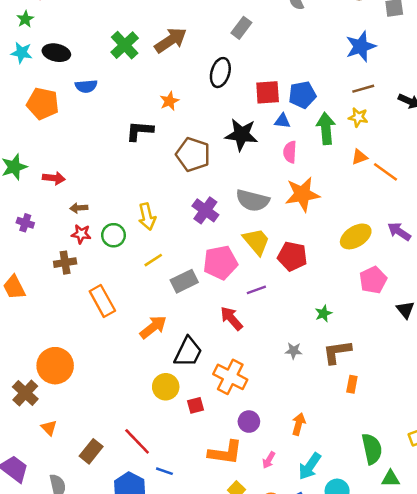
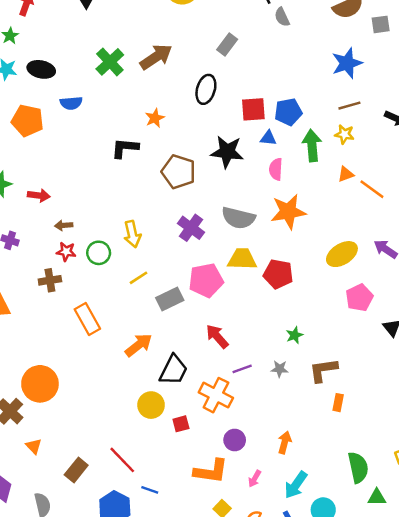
yellow trapezoid: (256, 241) -> (242, 259), turned -48
purple line: (256, 290) -> (242, 369), moved
green star: (323, 313) -> (295, 335), moved

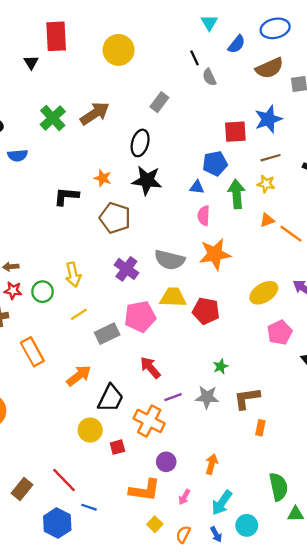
red square: (253, 109) -> (235, 132), moved
orange star: (155, 118) -> (103, 178), moved, turned -30
black star: (227, 152) -> (147, 180), moved
gray star: (280, 369) -> (207, 397), size x1.5

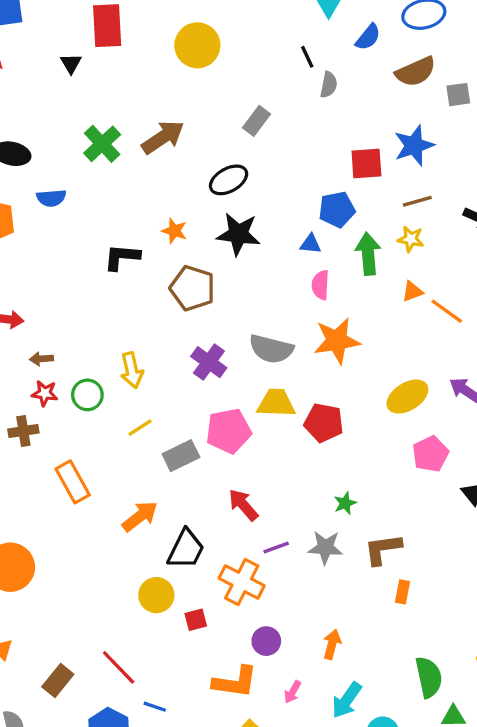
gray semicircle: (209, 77) -> (329, 85), turned -144
black ellipse: (140, 143) -> (229, 180), turned 45

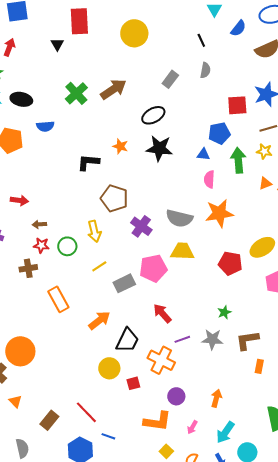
gray semicircle: (329, 85) -> (205, 70), moved
brown pentagon: (192, 288) -> (114, 198), moved
red pentagon: (324, 423) -> (230, 263), moved

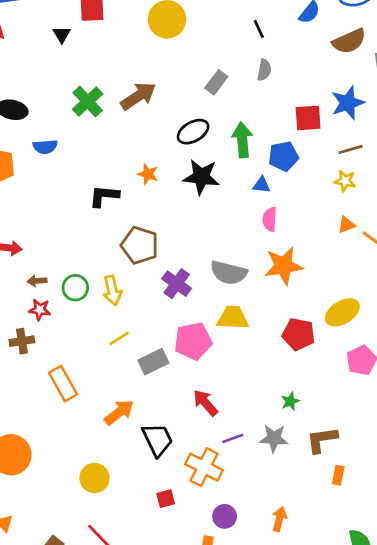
green arrow: (238, 160) -> (242, 140), moved
green circle: (67, 246) -> (75, 288), moved
black trapezoid: (127, 340) -> (157, 440), turned -52
yellow circle: (109, 368) -> (94, 478), moved

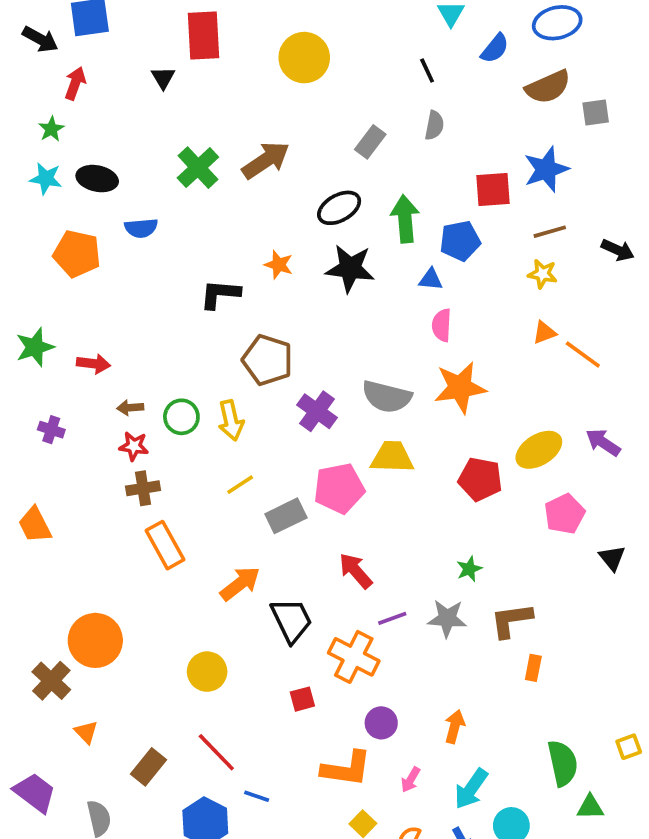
brown cross: (22, 341) -> (143, 488), moved

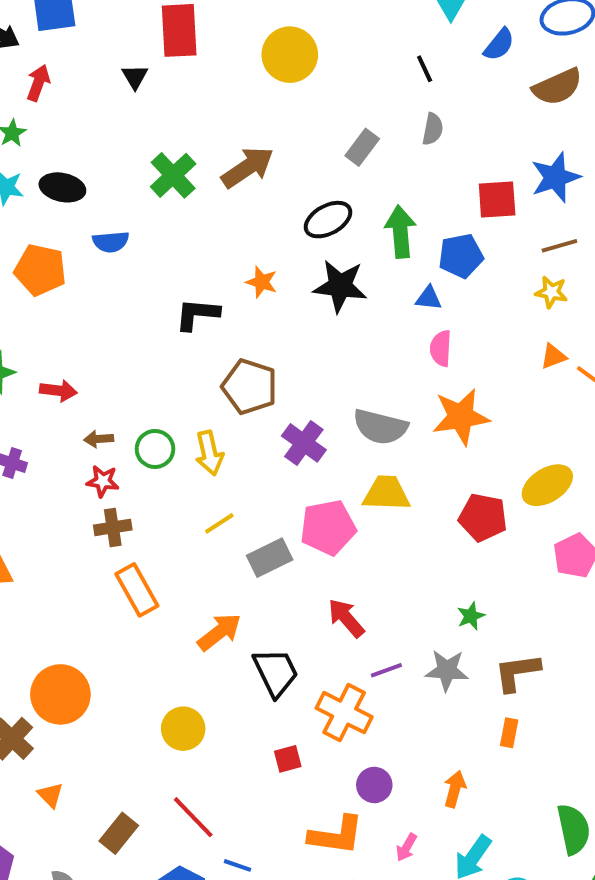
orange rectangle: (533, 668) -> (509, 733), moved

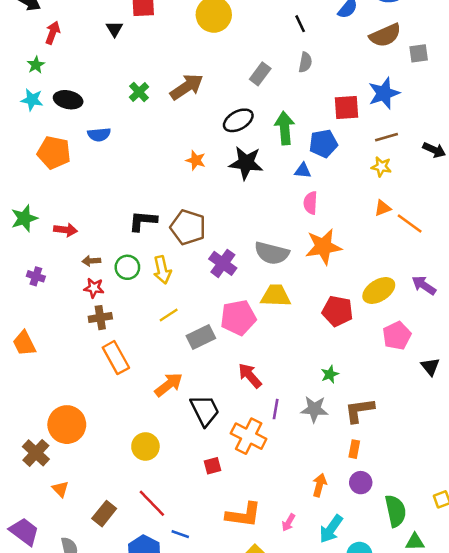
green cross: (173, 175) -> (139, 92), size x0.7
black L-shape: (197, 314) -> (143, 221), moved
purple line: (386, 670) -> (276, 409), turned -60
purple circle: (374, 785) -> (361, 483), moved

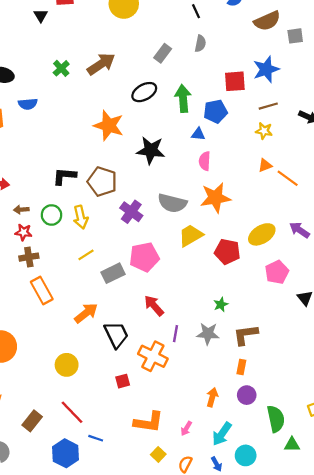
orange star: (196, 160) -> (109, 125), size x1.8
black star: (246, 163) -> (151, 150), moved
yellow trapezoid: (276, 296) -> (191, 235), moved, turned -32

